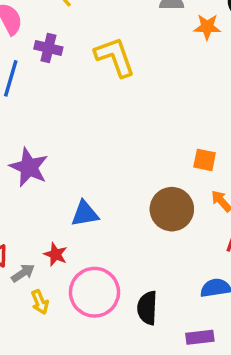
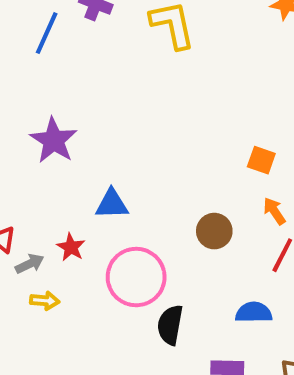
brown circle: (172, 209) -> (214, 231), moved, size x0.7
pink circle: (94, 292) -> (136, 277), moved
yellow arrow: (40, 302) -> (45, 301), turned -70

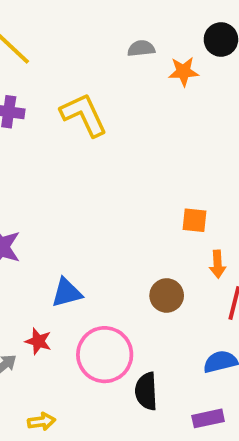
orange arrow: (274, 211) -> (218, 264), turned -136
yellow arrow: (45, 301) -> (42, 422), moved

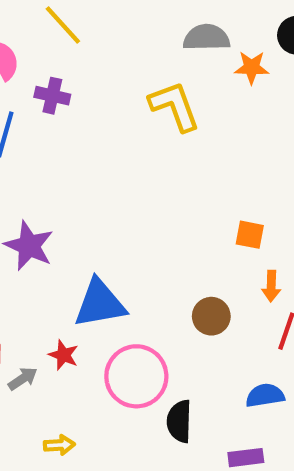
gray semicircle: (141, 48) -> (206, 38), size x1.5
yellow L-shape: (84, 115) -> (174, 106), moved
blue triangle: (67, 293) -> (100, 304), size x1.5

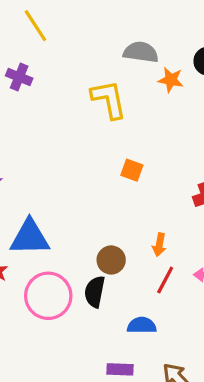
orange square: (250, 235) -> (132, 170), moved
black semicircle: (179, 421) -> (95, 292), moved

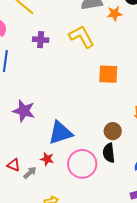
purple cross: (19, 77) -> (41, 40), moved
orange square: (132, 170) -> (108, 74), size x1.5

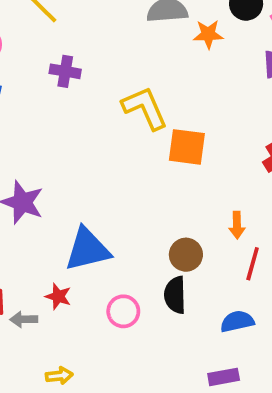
yellow L-shape: (82, 37) -> (145, 108), moved
pink circle: (82, 164) -> (123, 311), size x0.6
gray arrow: (30, 173) -> (24, 319), turned -144

